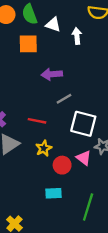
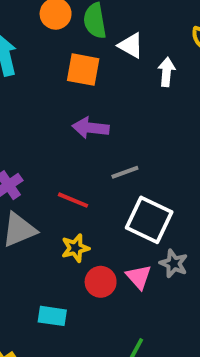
purple arrow: (52, 74) -> (91, 128), moved
cyan rectangle: (54, 193) -> (52, 316), moved

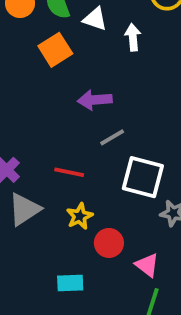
orange square: (83, 70) -> (55, 50), turned -32
purple arrow: (91, 128) -> (95, 100), moved
pink triangle: (139, 277) -> (147, 265), moved

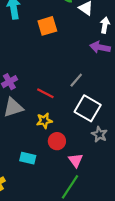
orange square: (55, 50) -> (47, 26), moved
purple arrow: (95, 100) -> (100, 47), moved
gray line: (112, 137) -> (76, 80), turned -35

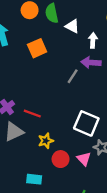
gray line: (76, 80) -> (73, 76), moved
red line: (45, 93) -> (32, 114), moved
pink triangle: (76, 160) -> (84, 159), moved

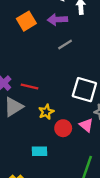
purple arrow: (91, 63) -> (57, 20), moved
gray line: (73, 76) -> (65, 44), turned 32

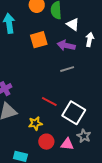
red line: (30, 86) -> (49, 101), moved
pink triangle: (86, 125) -> (67, 144), turned -48

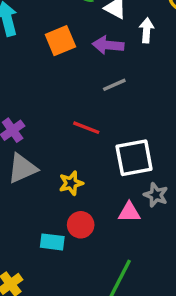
red line: (49, 101) -> (86, 128), moved
white square: (74, 113) -> (134, 158), turned -35
red circle: (46, 142) -> (81, 225), moved

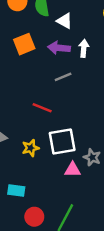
white arrow: (147, 30) -> (84, 48), moved
white square: (134, 158) -> (62, 141), moved
red circle: (81, 225) -> (34, 217), moved

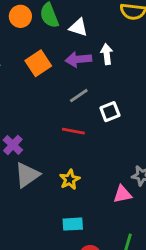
gray line: (63, 77) -> (79, 96), moved
white square: (62, 141) -> (110, 112), moved, size x0.6
cyan rectangle: (16, 191) -> (73, 224), moved

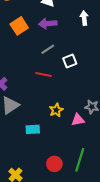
white arrow: (107, 54) -> (84, 18), moved
yellow star: (70, 179) -> (56, 110), moved
cyan rectangle: (73, 224) -> (33, 129), moved

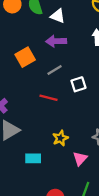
orange square: (19, 26) -> (25, 57), moved
pink triangle: (78, 120) -> (80, 159), moved, turned -40

